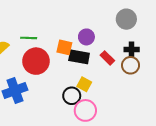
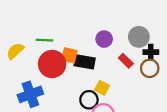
gray circle: (126, 19) -> (139, 37), moved
orange square: (64, 47) -> (69, 55), moved
black rectangle: (79, 57) -> (85, 62), moved

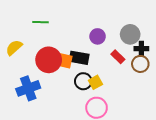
green line: (44, 40) -> (40, 22), moved
orange square: (69, 55) -> (65, 61), moved
yellow square: (102, 88) -> (95, 82), turned 32
black circle: (89, 100) -> (83, 81), moved

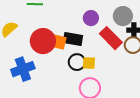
red rectangle: (118, 57) -> (111, 38), size x1.6
yellow square: (95, 82) -> (89, 63), turned 32

